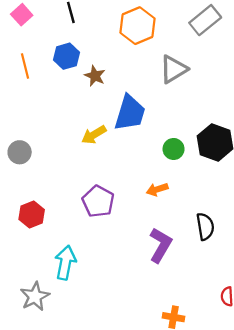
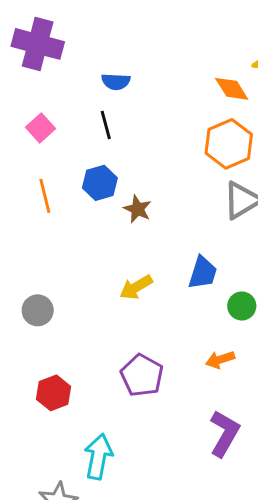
orange hexagon: (137, 26) -> (229, 144), moved
blue trapezoid: (130, 113) -> (203, 273), moved, size x0.7

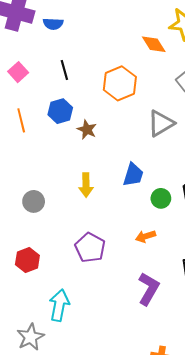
blue semicircle: (116, 82) -> (53, 24), moved
orange hexagon: (229, 144) -> (120, 83), moved
yellow arrow: (136, 287) -> (86, 185), turned -60
gray circle: (38, 310) -> (34, 201), moved

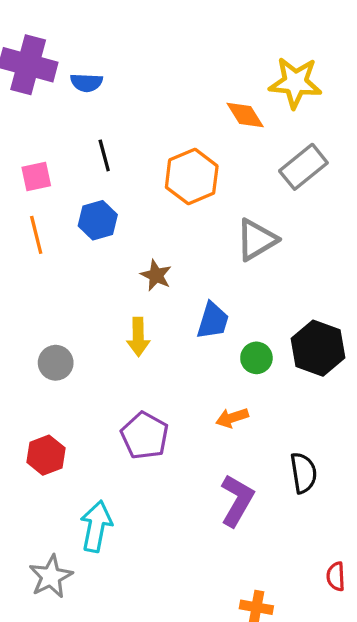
pink square: (18, 72) -> (36, 177), moved, turned 30
brown star: (87, 130) -> (156, 275), moved

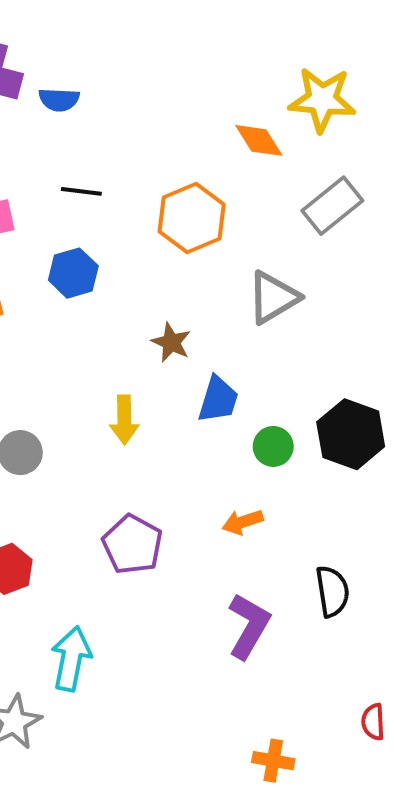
black line: (104, 155) -> (81, 191), turned -68
brown star: (156, 275) -> (171, 342), moved

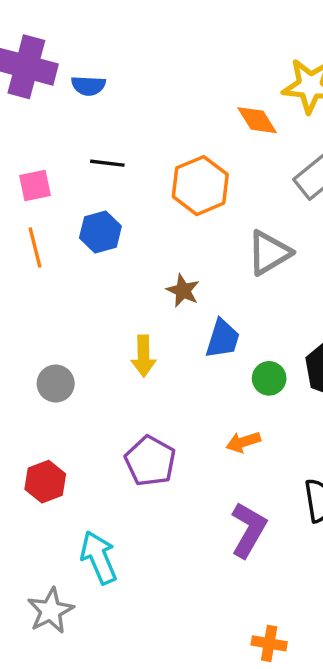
cyan arrow: (71, 659) -> (99, 557), turned -34

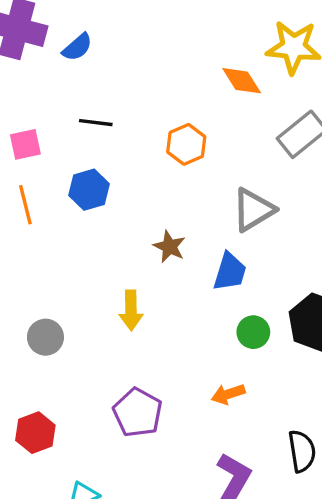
blue semicircle: (88, 86) -> (77, 47), turned -44
orange hexagon: (200, 186) -> (186, 144), size x0.7
blue trapezoid: (223, 339) -> (230, 272), moved

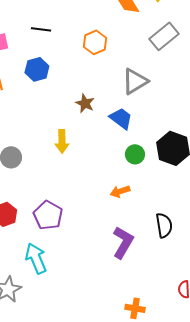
blue trapezoid: (230, 272) -> (121, 118), turned -70
purple pentagon: (138, 413) -> (48, 215), moved

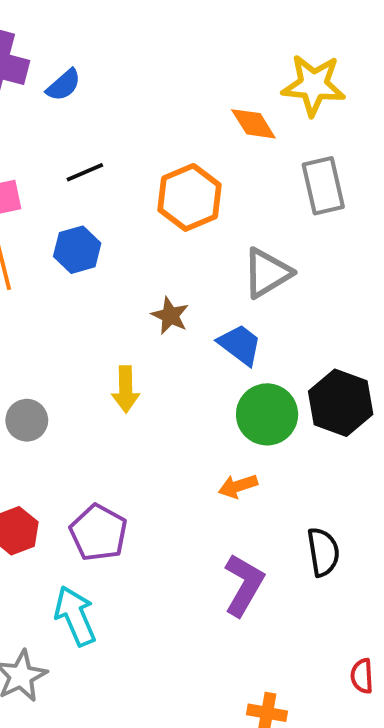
black line: (41, 29) -> (85, 172), turned -30
gray rectangle: (164, 36) -> (323, 186), turned -64
orange hexagon: (95, 42) -> (190, 197), size x1.4
green circle: (135, 154) -> (267, 414), size x1.6

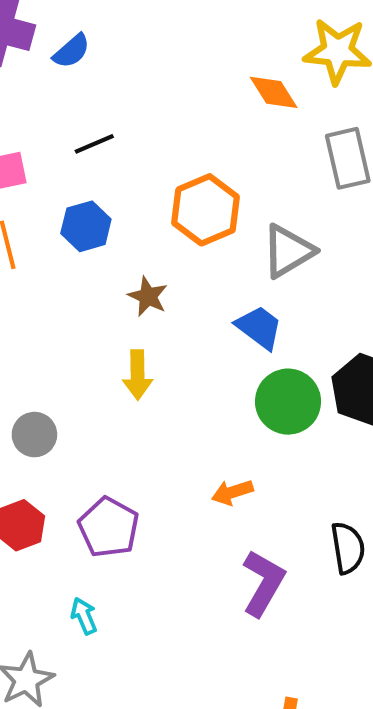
orange hexagon: (190, 197) -> (206, 210), moved
brown star: (170, 316) -> (148, 296), moved
gray circle: (27, 420) -> (34, 435), moved
orange arrow: (238, 486) -> (232, 492), moved
cyan arrow: (75, 616) -> (84, 616), size x0.6

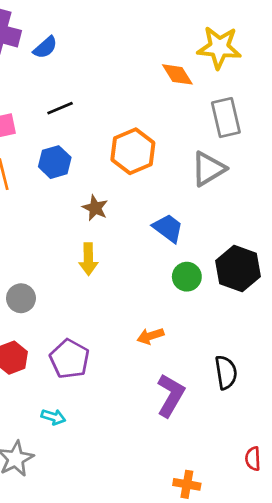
gray triangle: (288, 251) -> (208, 169), moved
green circle: (288, 402) -> (187, 277), size x0.7
cyan arrow: (84, 616) -> (53, 417), turned 130

